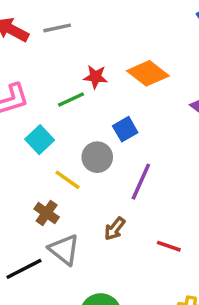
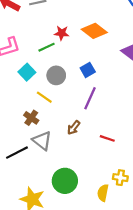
blue square: (125, 129) -> (88, 70), moved
gray circle: (97, 157) -> (56, 75), moved

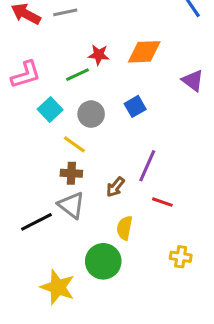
orange diamond: (94, 31) -> (144, 52), turned -40
purple line: (90, 98) -> (147, 166), moved
brown cross: (31, 118) -> (71, 173), moved, turned -32
yellow semicircle: (103, 193) -> (124, 228), moved

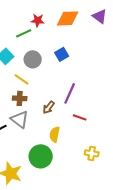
purple triangle: (193, 81) -> (100, 16), moved

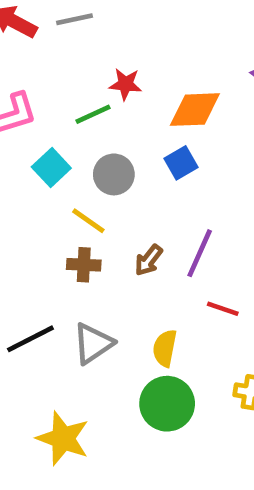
orange diamond: (68, 18) -> (195, 110), moved
brown arrow: (49, 107) -> (149, 260), moved
gray triangle: (20, 119) -> (93, 343), moved, turned 48
green circle: (41, 156) -> (167, 404), moved

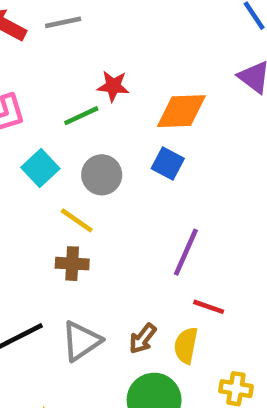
blue square: (181, 163) -> (168, 163), turned -32
brown arrow: (149, 260) -> (143, 339), moved
yellow semicircle: (165, 348) -> (186, 345), moved

